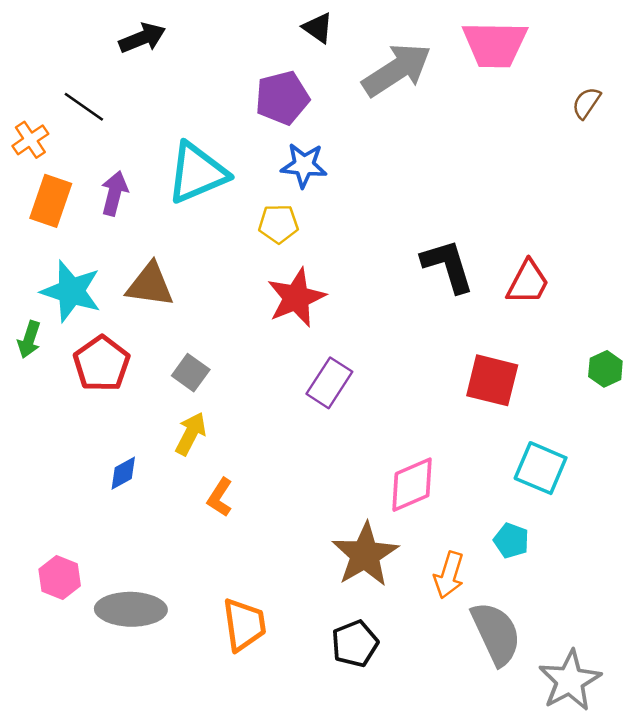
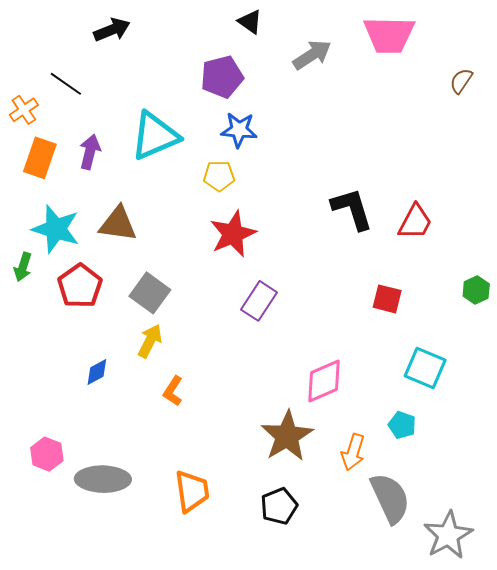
gray arrow: (397, 70) -> (312, 55), size x0.7
gray square: (191, 373) -> (150, 293), size x1.4
red square: (492, 380) -> (387, 299), size x0.7

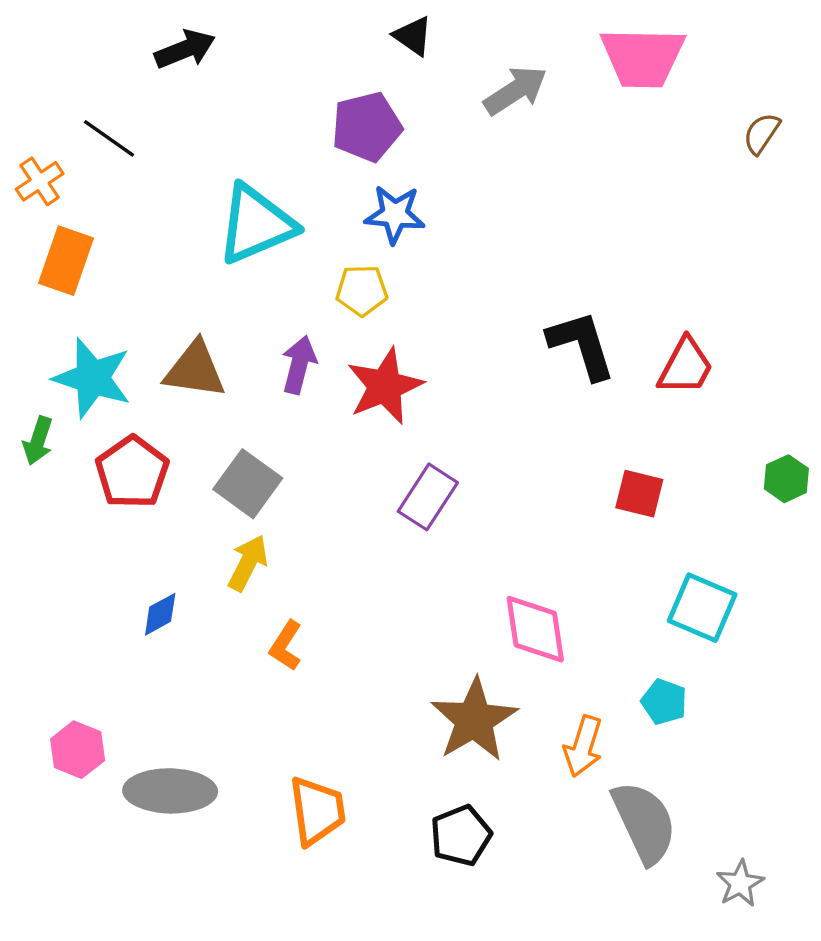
purple arrow: (90, 152) -> (299, 365), moved
pink diamond: (324, 381) -> (535, 629), turned -75
gray star: (448, 535) -> (740, 883), size x0.6

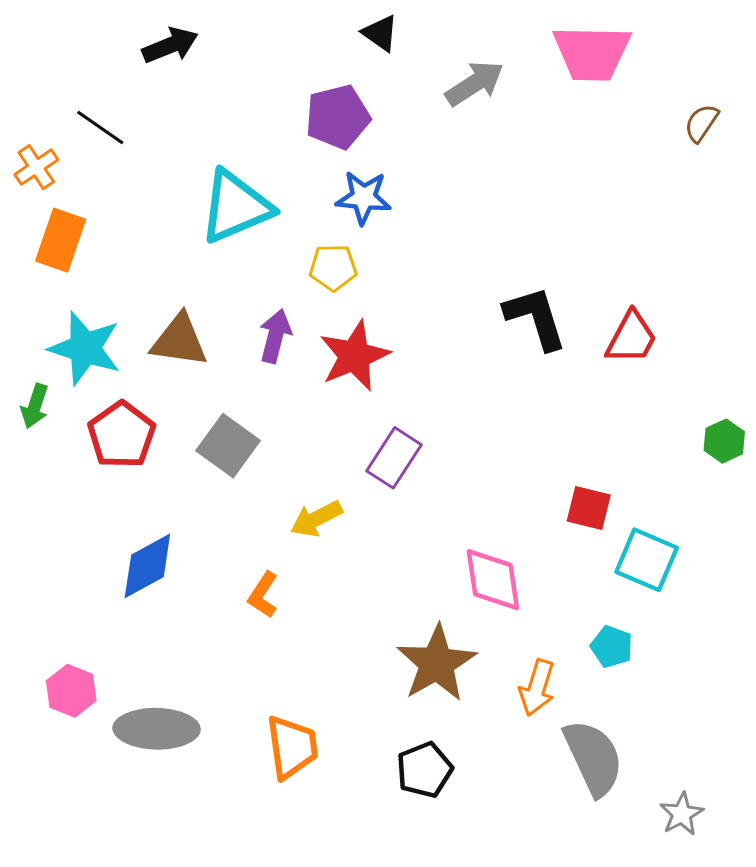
red square: (639, 494) -> (589, 508), moved
yellow arrow: (248, 563) -> (316, 519), moved, turned -144
blue diamond: (160, 614) -> (147, 566), size x1.6

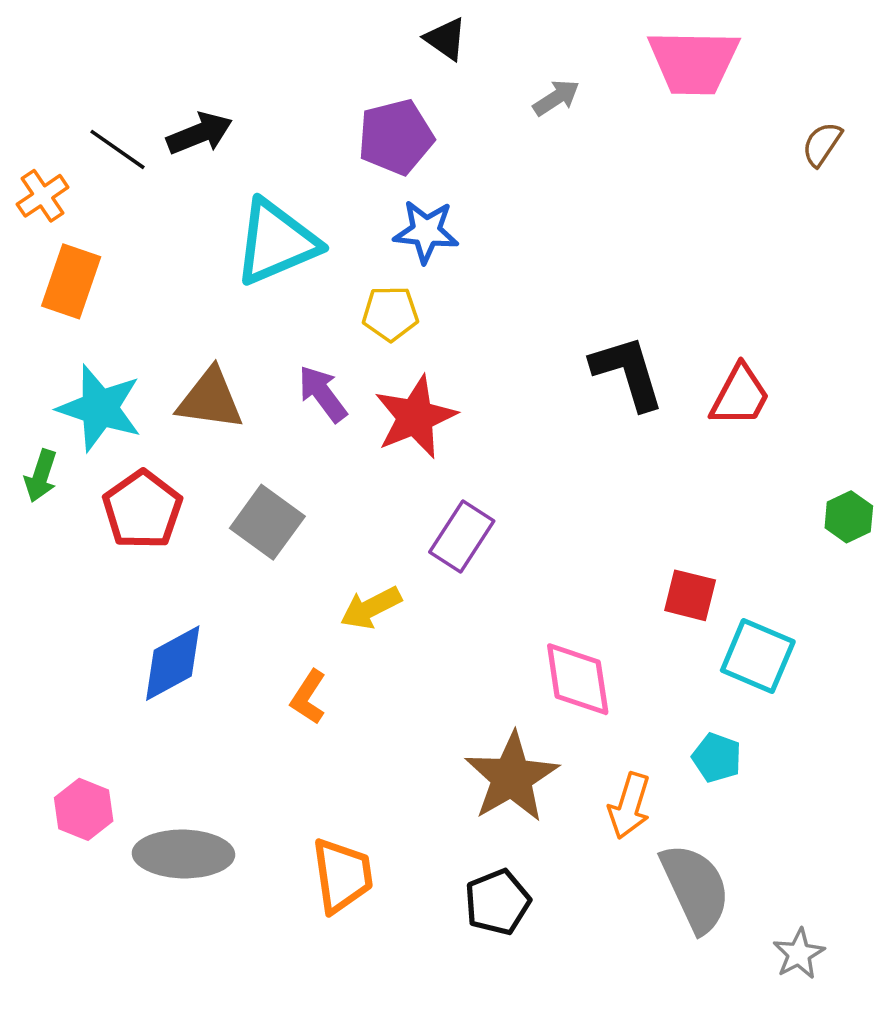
black arrow: (170, 45) -> (200, 133), moved
gray arrow: (475, 83) -> (556, 98), size x0.7
purple arrow: (275, 336) -> (323, 394), turned -51

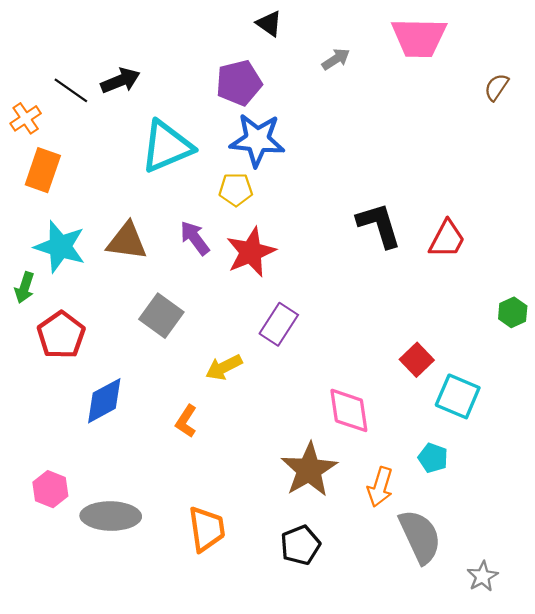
blue star: (426, 231) -> (257, 140), size x1.4
red pentagon: (142, 510) -> (61, 335), moved
red square: (690, 595) -> (417, 360), turned 32

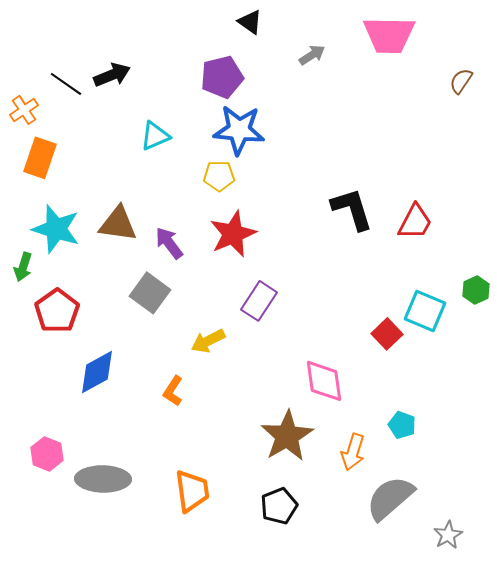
cyan triangle: (167, 146) -> (155, 136), size x0.6
purple arrow: (195, 238) -> (169, 243), moved
cyan square: (458, 396) -> (425, 311), moved
gray semicircle: (420, 536) -> (390, 498), turned -106

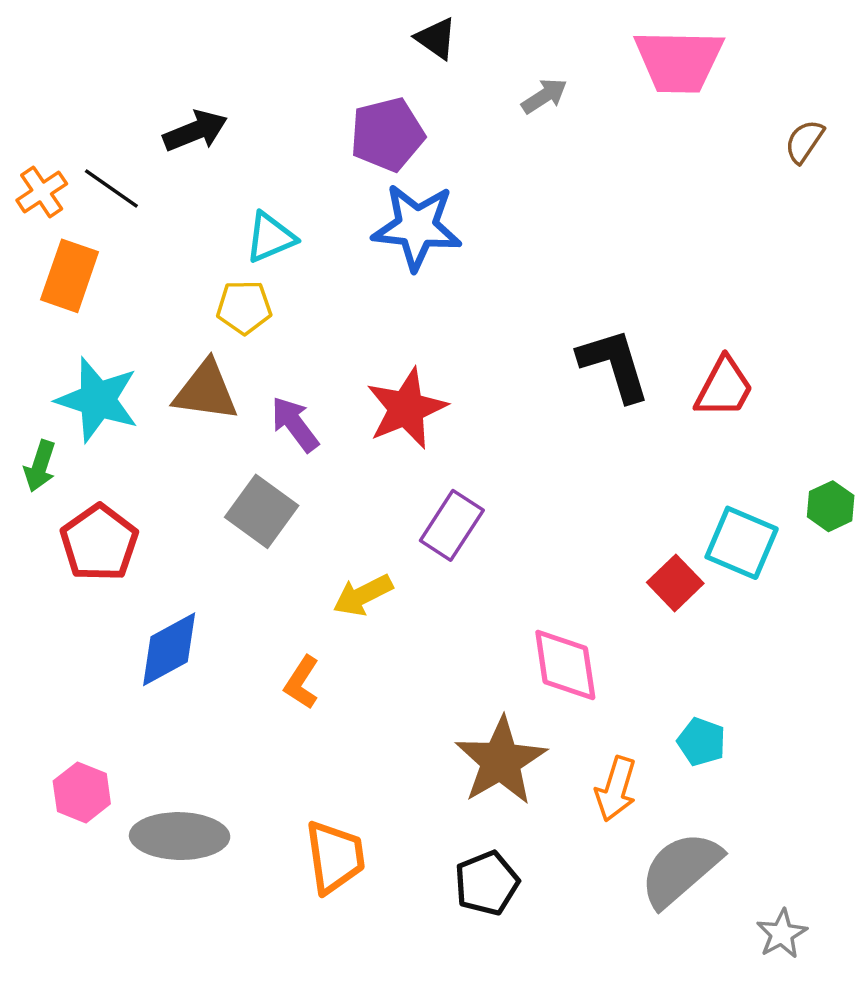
black line: (66, 84) -> (111, 189), moved
yellow pentagon: (219, 176) -> (244, 307), moved

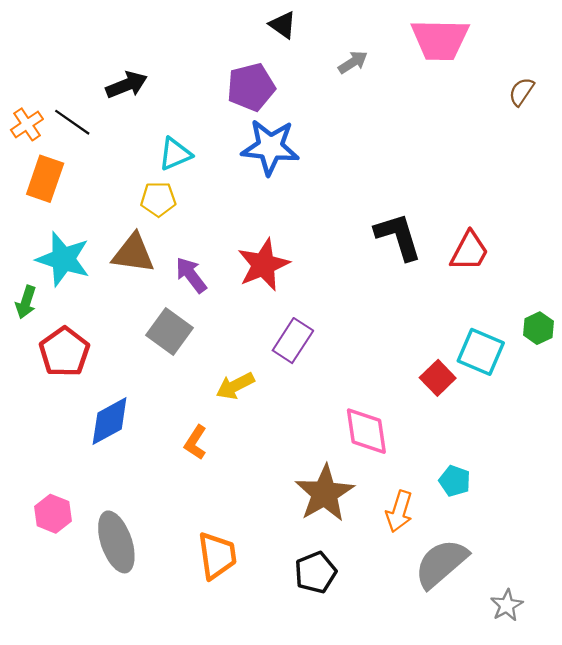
gray ellipse: (180, 836) -> (116, 542), turned 70

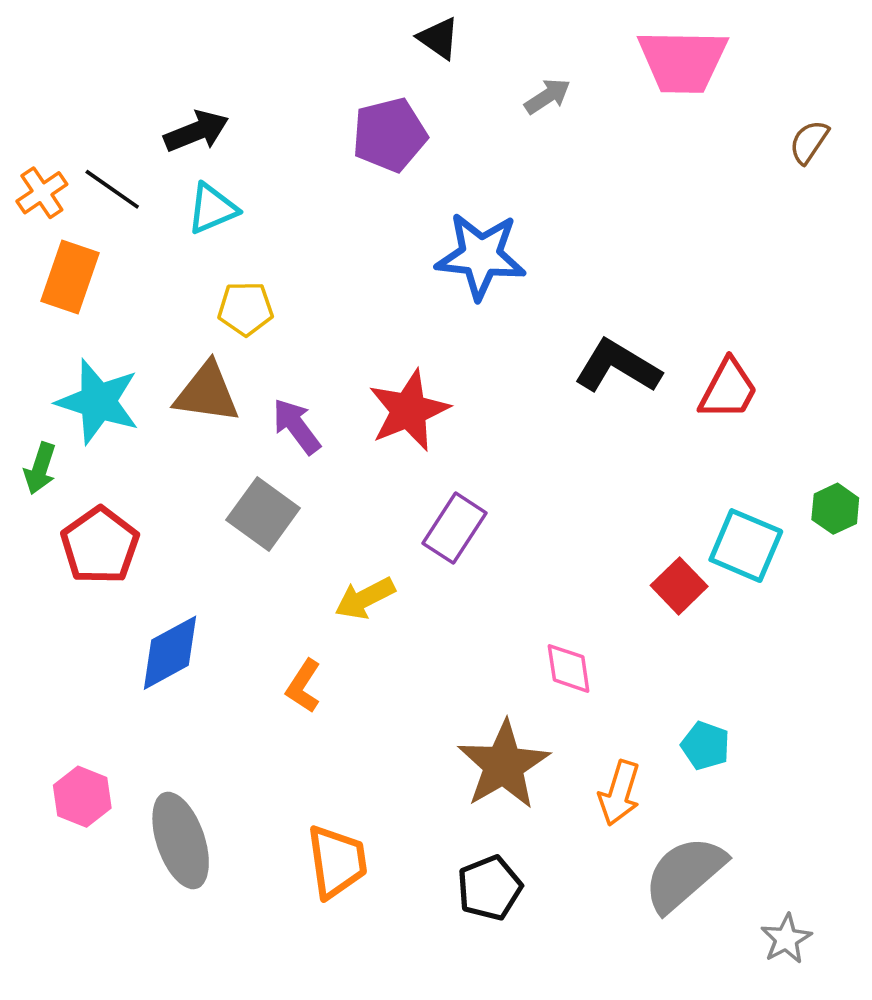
blue star: (270, 147) -> (481, 256), moved
cyan triangle: (175, 154) -> (212, 209), moved
black L-shape: (398, 236) -> (618, 367), turned -42
pink diamond: (366, 431) -> (569, 668), size x0.7

